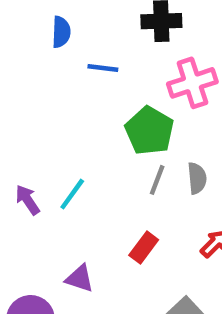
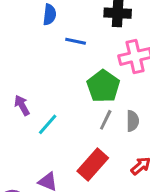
purple arrow: (28, 200) -> (22, 105), moved
red rectangle: (144, 248) -> (93, 164), size x1.5

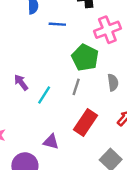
gray line: (106, 120) -> (76, 87), moved

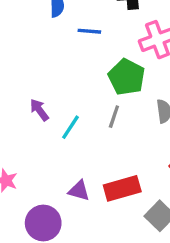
red rectangle: (85, 123) -> (122, 188), moved, turned 40

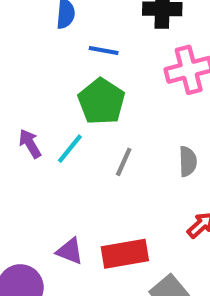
green pentagon: (127, 77) -> (101, 101), moved
cyan line: (70, 127) -> (70, 149), moved

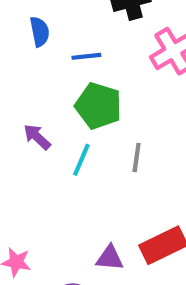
purple arrow: (30, 144) -> (37, 137), moved

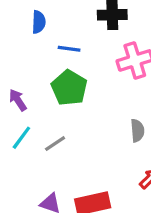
gray line: (137, 157) -> (55, 144), moved, turned 35
cyan line: (81, 160) -> (21, 138), moved

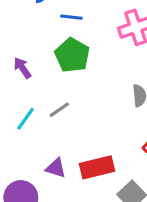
cyan line: (21, 138) -> (26, 119), moved

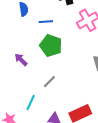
cyan line: (26, 119) -> (31, 102), moved

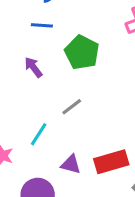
blue line: (46, 22) -> (42, 25), moved

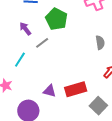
gray line: (72, 107) -> (42, 43), moved
cyan line: (39, 134) -> (20, 60), moved

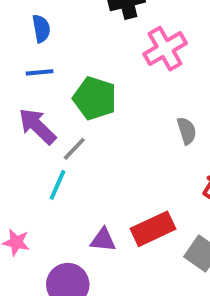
purple arrow: (25, 29) -> (37, 126), size x1.5
cyan line: (20, 60) -> (58, 185), moved

